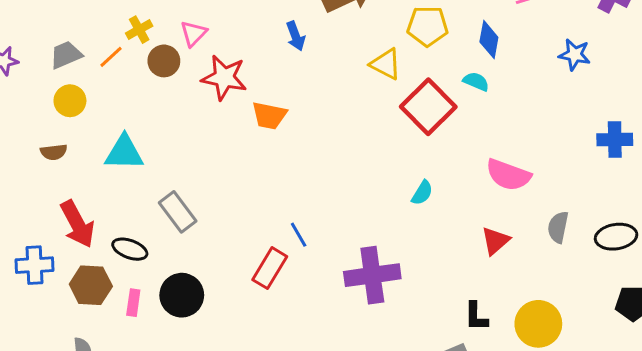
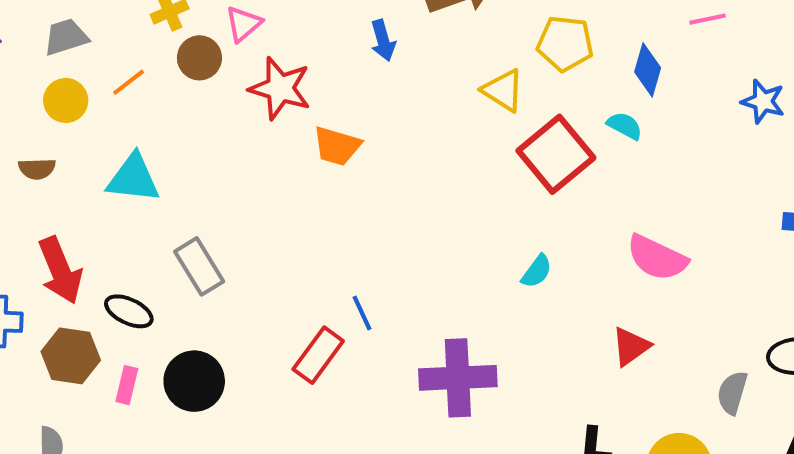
orange line: (111, 57) -> (129, 82), moved
gray semicircle: (558, 227) -> (732, 393), moved

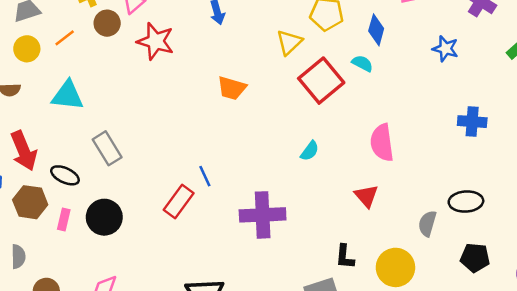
yellow triangle: (503, 90) -> (289, 42), turned 44
orange trapezoid: (337, 146) -> (232, 88), moved
pink semicircle: (657, 258) -> (382, 143), turned 57
red triangle: (631, 346) -> (366, 196), turned -35

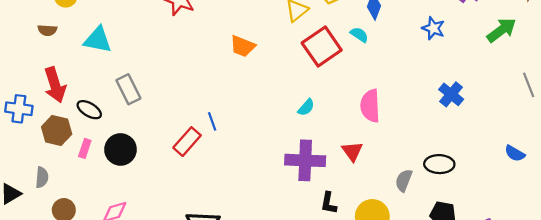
blue cross: (472, 122) -> (451, 94), turned 30
purple cross: (263, 215) -> (305, 160), moved

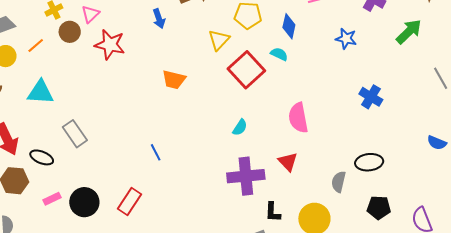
red rectangle: (187, 142) -> (130, 202), moved
pink rectangle: (85, 148) -> (52, 199), moved, turned 54
black circle: (120, 149) -> (84, 202), moved

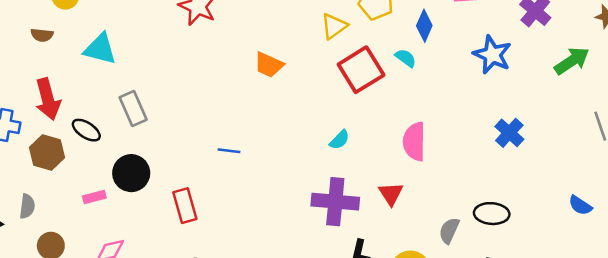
blue star: (346, 39) -> (492, 55), size x1.4
blue line: (156, 152) -> (229, 151), turned -66
pink rectangle: (52, 199) -> (94, 197), moved
black circle: (84, 202) -> (131, 173), moved
red rectangle: (130, 202) -> (185, 206), turned -60

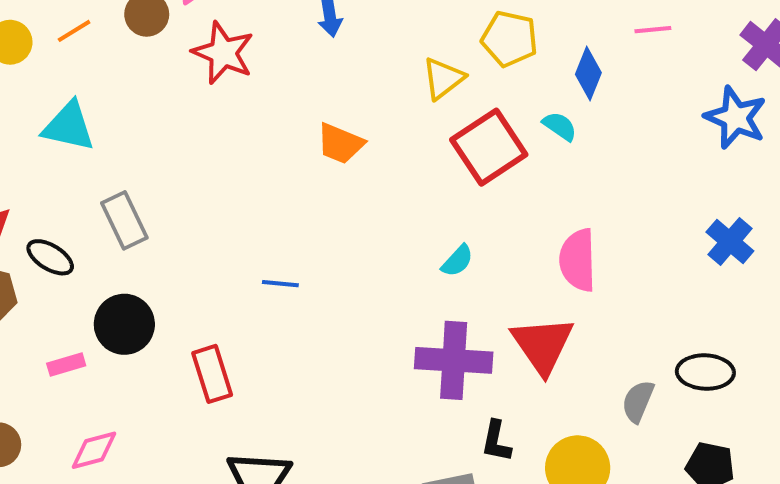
blue star: (492, 55) -> (736, 118), moved
red triangle: (391, 194) -> (542, 345), size x1.6

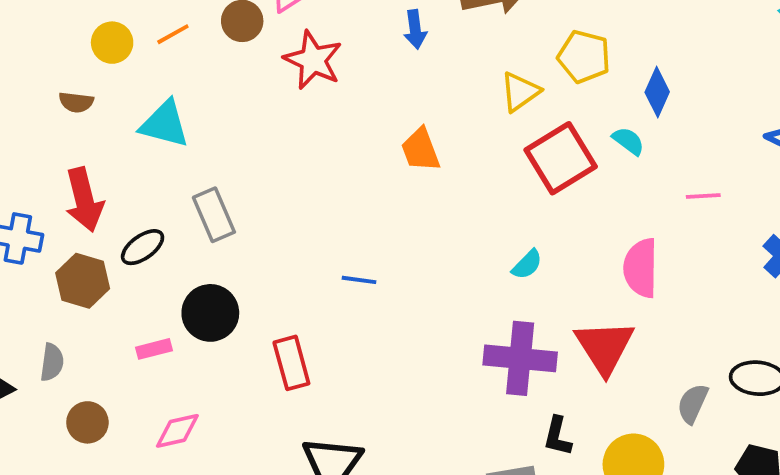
pink line: (653, 30) -> (703, 196), moved
orange trapezoid: (340, 144) -> (421, 150), turned 45
black ellipse: (50, 257) -> (143, 247), turned -69

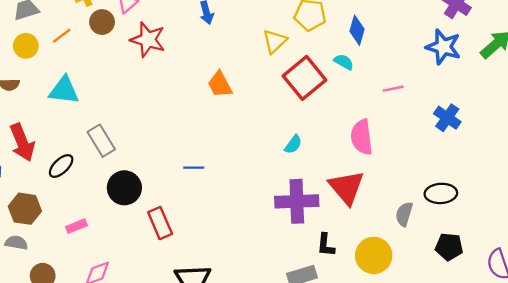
brown hexagon: (83, 281) -> (25, 209), moved
black circle: (210, 313) -> (124, 188), moved
gray semicircle: (52, 362) -> (16, 243), turned -80

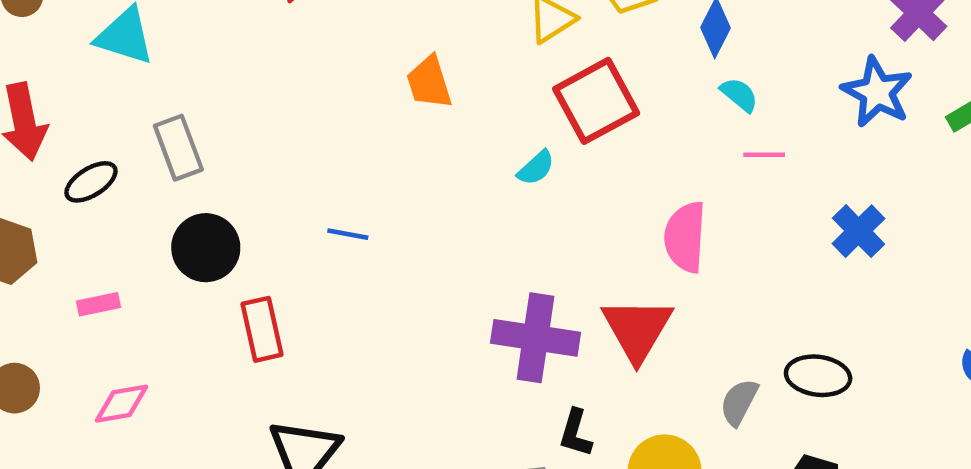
cyan semicircle: (344, 62) -> (739, 95), moved
cyan semicircle: (293, 144) -> (536, 168), moved

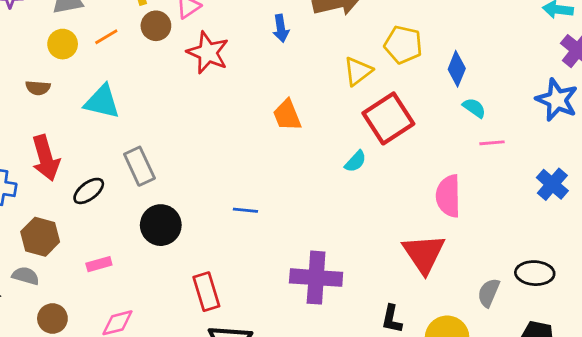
red rectangle: (262, 329) -> (206, 292), moved
purple cross: (535, 338) -> (316, 278), moved

